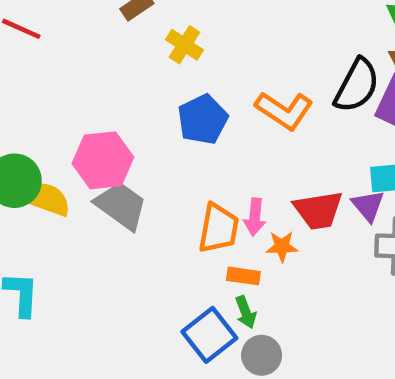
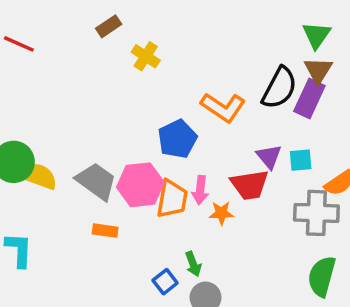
blue pentagon: (203, 120) -> (177, 139), moved
pink hexagon: (103, 160) -> (140, 185), moved
purple triangle: (368, 206) -> (269, 157), moved
orange rectangle: (243, 276) -> (105, 231), moved
blue square: (209, 335) -> (165, 282), size x0.6

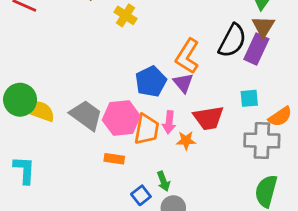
orange L-shape: (223, 107) -> (187, 56), turned 88
purple triangle: (269, 157) -> (183, 83), moved
orange rectangle: (105, 231) -> (114, 159), moved

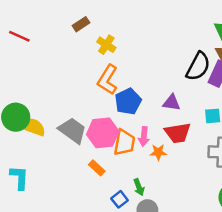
orange L-shape: (187, 56) -> (108, 80), moved
purple triangle: (183, 83) -> (172, 103), moved, turned -42
orange rectangle: (114, 159) -> (97, 168), turned 35

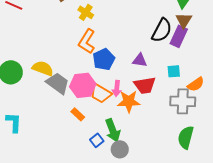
yellow semicircle: (33, 127) -> (43, 68), moved
orange trapezoid: (124, 143) -> (101, 93), turned 110
orange star: (158, 152) -> (129, 101), size x1.6
green arrow: (139, 187) -> (113, 130), size x1.6

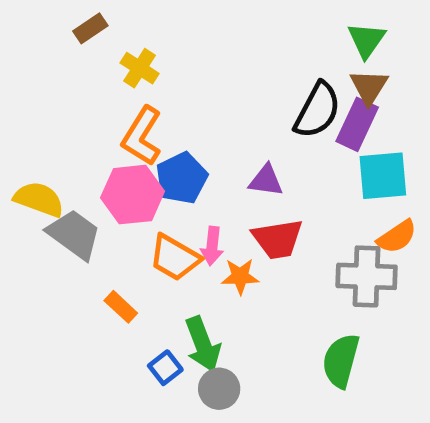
cyan square: (174, 71) -> (383, 176), moved, size x1.6
pink hexagon: (83, 85) -> (133, 195), moved
orange star: (129, 101) -> (240, 276), size x0.7
green semicircle: (186, 137) -> (341, 361), moved

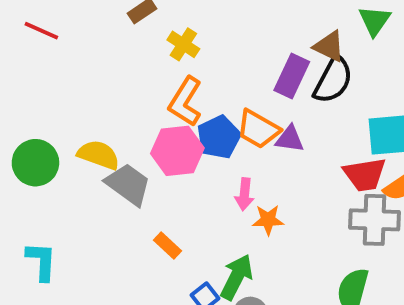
brown triangle: (369, 87) -> (329, 46), moved, turned -36
purple rectangle: (357, 124) -> (292, 76), moved
red trapezoid: (278, 239) -> (365, 175), moved
orange trapezoid: (175, 258) -> (258, 129), moved
green arrow: (203, 344) -> (237, 277), turned -132

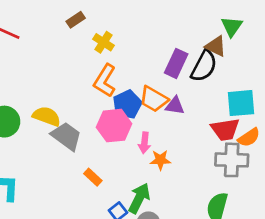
brown triangle: (329, 46) -> (216, 46), moved
pink hexagon: (177, 151) -> (114, 126), moved

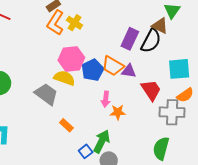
orange L-shape: (105, 81) -> (55, 23), moved
yellow semicircle: (47, 116) -> (64, 78), moved
pink hexagon: (114, 126) -> (71, 59), moved
red trapezoid: (225, 130) -> (151, 90), moved, turned -115

